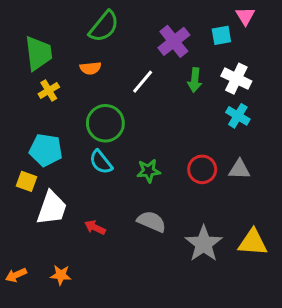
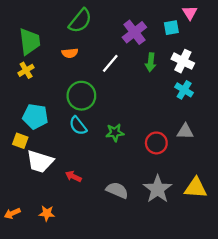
yellow cross: (49, 90) -> (26, 70), moved
red circle: (202, 169) -> (156, 143), moved
white trapezoid: (52, 208) -> (40, 161), turned 88
gray semicircle: (152, 221) -> (117, 190), moved

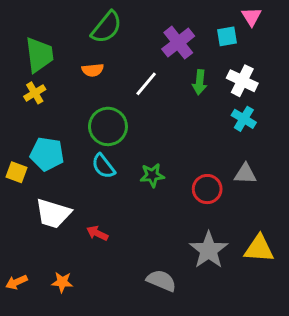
yellow square: (20, 141) -> (16, 172), moved
gray semicircle: (117, 190) -> (161, 281), moved

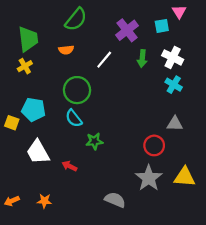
green star: (152, 175) -> (94, 141), moved
red circle: (207, 189) -> (154, 145), moved
white trapezoid: (53, 213) -> (38, 152), turned 44

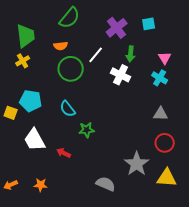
pink triangle: (179, 12) -> (165, 58), moved
white cross: (173, 57) -> (121, 75), moved
green circle: (77, 90) -> (71, 69), moved
red circle: (154, 145) -> (165, 143), moved
yellow triangle: (185, 177) -> (167, 178), moved

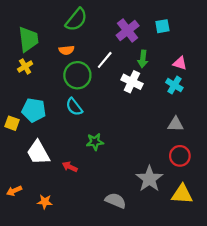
pink triangle: (165, 58) -> (180, 63), turned -40
cyan semicircle: (68, 109) -> (74, 107), moved
orange arrow: (11, 185) -> (14, 191), moved

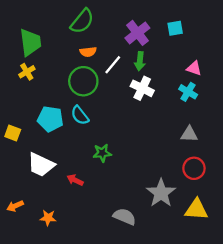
orange semicircle: (67, 50) -> (88, 52), moved
green arrow: (143, 59) -> (140, 61), moved
cyan pentagon: (34, 110) -> (50, 119), moved
white trapezoid: (38, 153) -> (41, 165), turned -36

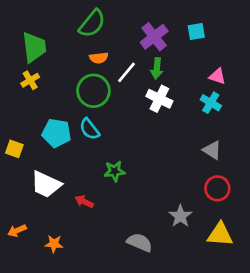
gray triangle: (189, 134) -> (212, 150), turned 30
gray star: (161, 193) -> (180, 216), size x0.7

